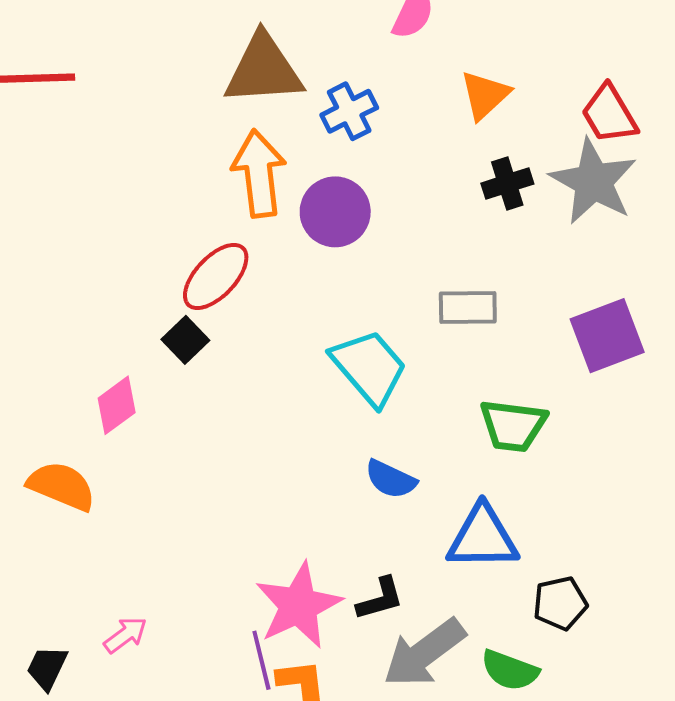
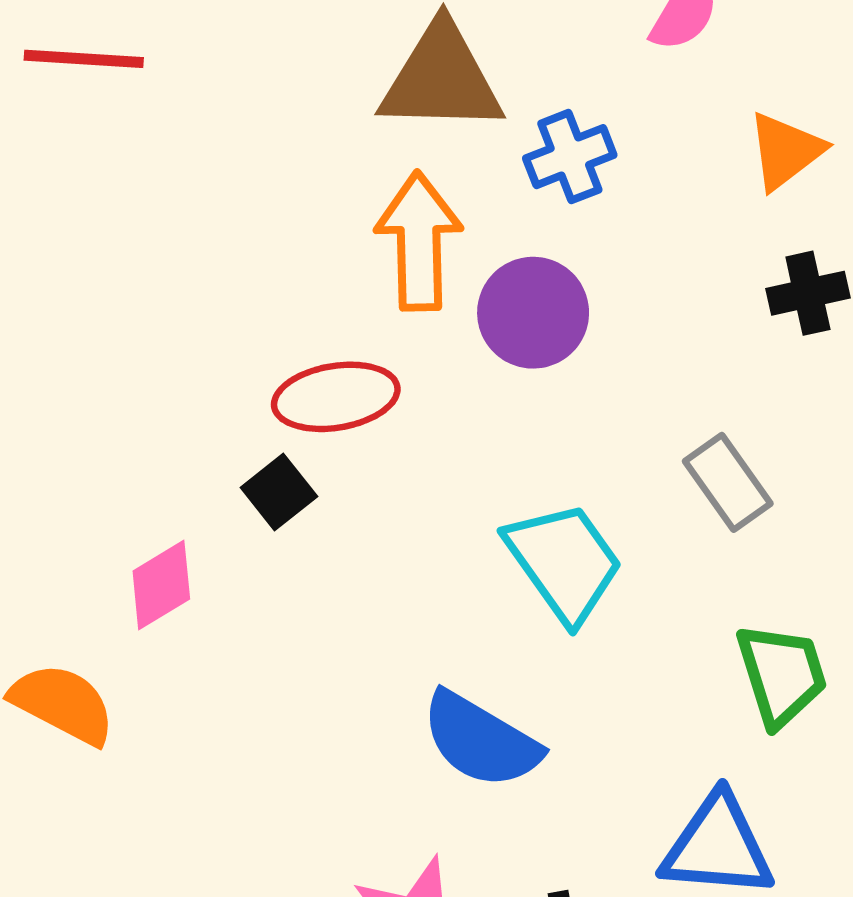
red ellipse: (216, 276) -> (336, 397), turned 32
gray rectangle: (468, 307) -> (728, 482), turned 50
green trapezoid: (513, 426) -> (782, 675), turned -120
blue semicircle: (391, 479) -> (481, 740), moved, size x1.5

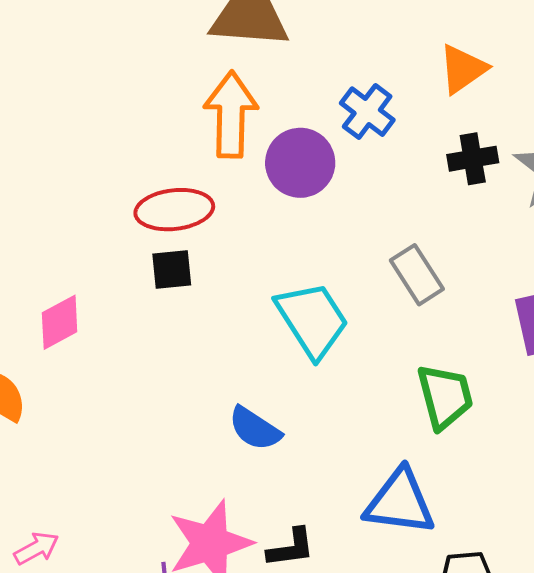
blue cross: (570, 157) -> (367, 112), moved, turned -34
black square: (279, 492) -> (172, 270), moved, turned 30
blue semicircle: (481, 740) -> (255, 429), size x0.7

